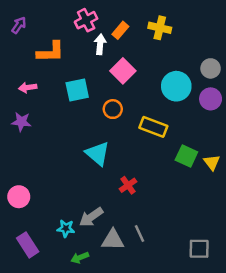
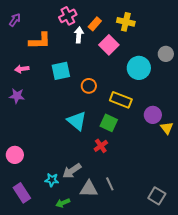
pink square: (123, 71) -> (109, 45), moved
purple circle: (211, 99) -> (153, 115), moved
green square: (186, 156) -> (109, 123), moved
gray square: (199, 249) -> (157, 196), turned 30

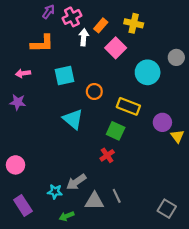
purple arrow: (15, 20) -> (49, 12), moved
cyan triangle: (77, 121) -> (73, 119), moved

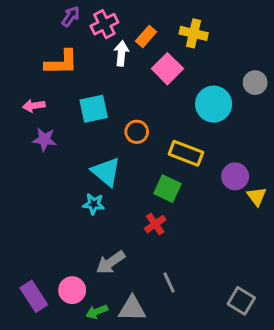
purple star: (18, 102) -> (44, 139), moved
pink circle: (16, 165) -> (72, 290), moved
cyan star: (55, 192) -> (94, 204), moved
gray triangle: (94, 201) -> (132, 309), moved

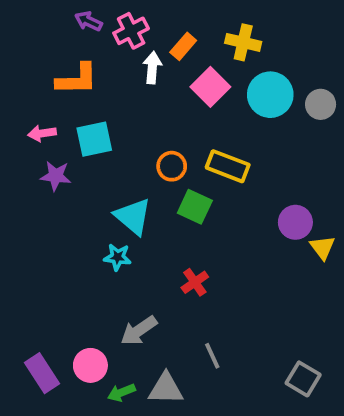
purple arrow: (71, 16) -> (88, 21), turned -100
cyan circle: (214, 104) -> (270, 95), moved
cyan square: (94, 109) -> (94, 139), moved
yellow rectangle: (186, 153) -> (228, 166), moved
green square: (167, 189) -> (195, 207), moved

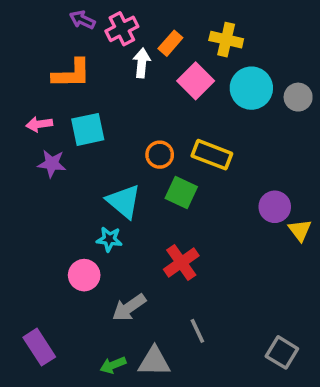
red cross: (195, 282) -> (181, 263), size x1.4
pink circle: (90, 365) -> (84, 275), moved

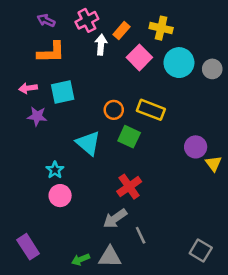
purple arrow: (82, 20) -> (46, 20), moved
cyan star: (109, 239) -> (55, 170), moved, turned 30
gray arrow: (129, 307) -> (115, 219), moved

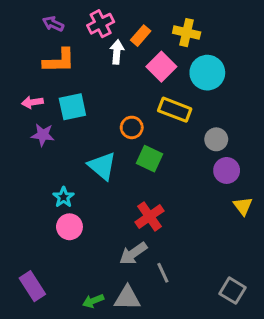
gray circle: (212, 69) -> (216, 139), moved
yellow rectangle: (151, 110) -> (175, 110), moved
yellow triangle: (213, 164) -> (243, 206), moved

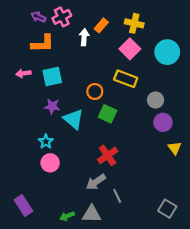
pink cross: (101, 24) -> (62, 17), moved
pink square: (161, 67) -> (130, 49), moved
cyan circle: (207, 73) -> (167, 52), moved
purple star: (43, 135) -> (52, 106), moved

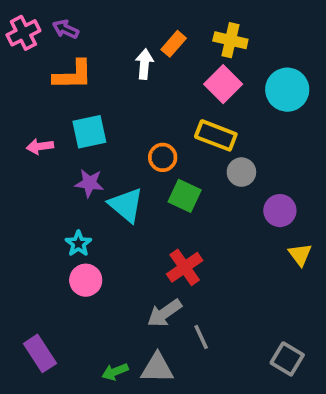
pink cross: (62, 17) -> (23, 33), moved
pink arrow: (23, 73) -> (40, 146), moved
gray circle: (156, 100) -> (241, 172), moved

